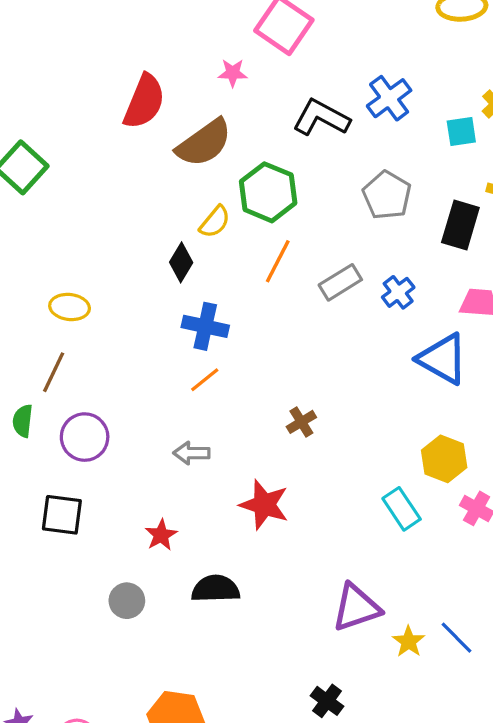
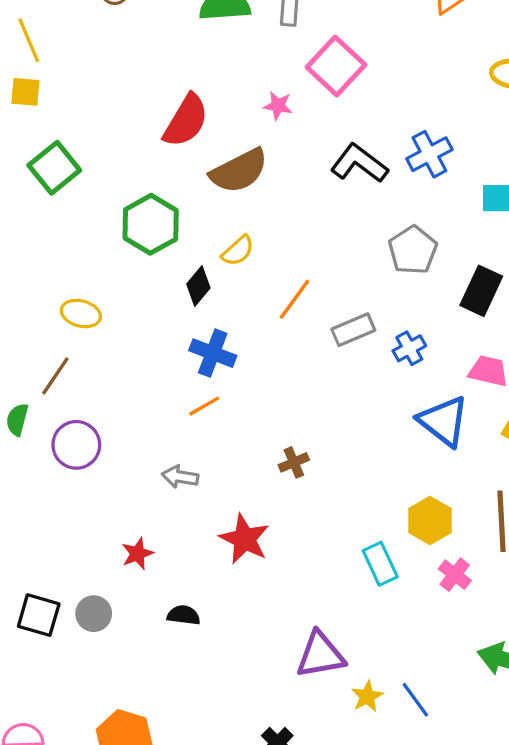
green hexagon: (268, 192) -> (151, 224), moved
black square: (62, 515) -> (39, 615), moved
black semicircle: (216, 589) -> (184, 615), size x0.7

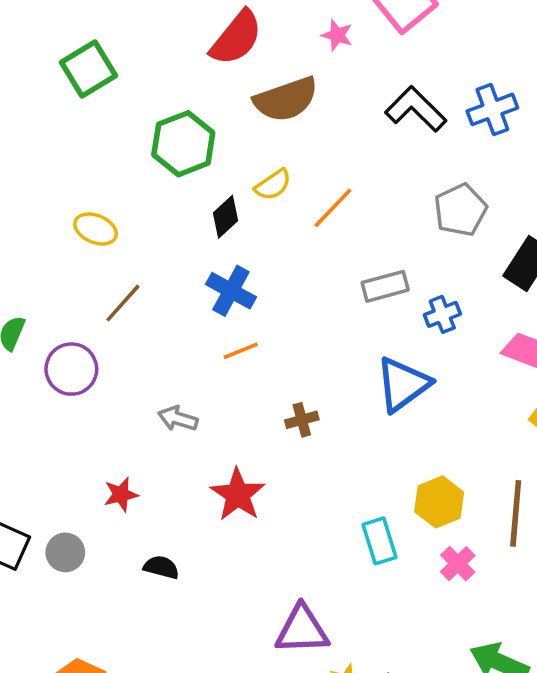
orange line: (294, 299) -> (333, 208), moved
brown line: (55, 376) -> (123, 303), moved
orange line: (204, 406) -> (241, 351), moved
blue triangle: (443, 421) -> (403, 384), moved, turned 38

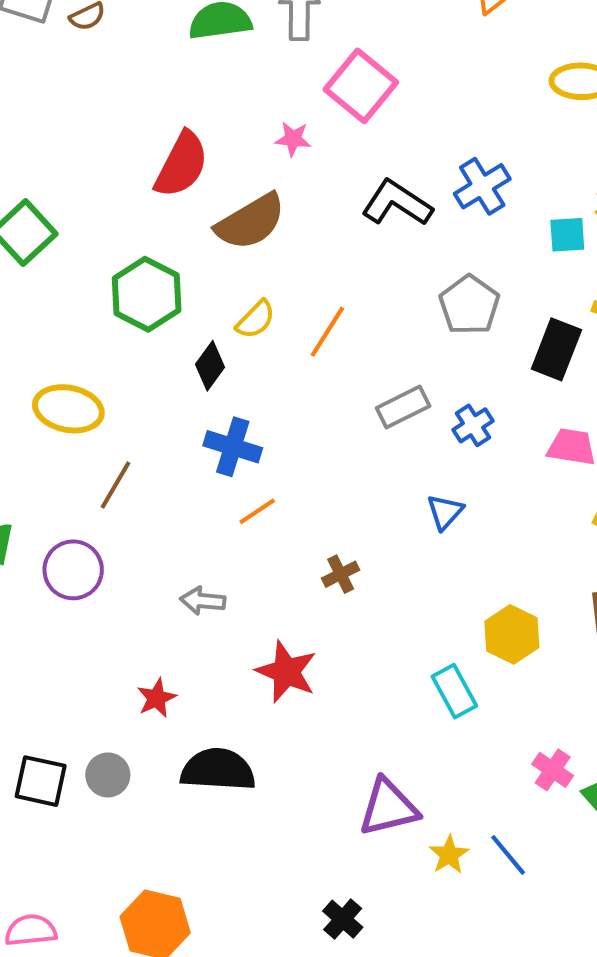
yellow ellipse: (96, 229) -> (68, 409), size x1.4
blue triangle: (403, 384) -> (445, 512), size x0.6
pink cross: (458, 564) -> (553, 770), moved
black semicircle: (161, 567) -> (218, 770), size x1.8

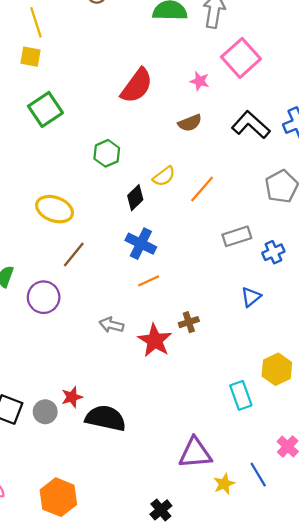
brown semicircle: (251, 222) -> (190, 123), moved, size x0.6
green hexagon: (147, 294) -> (107, 153), size x0.7
red star: (286, 672) -> (155, 340), moved
red star: (157, 698) -> (72, 397), moved
blue line: (508, 855) -> (258, 475), moved

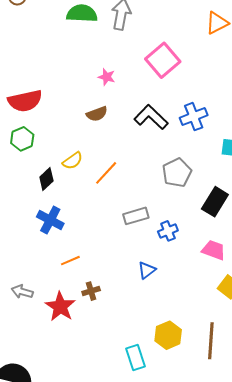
pink square: (241, 58) -> (163, 60), moved
red semicircle: (137, 86) -> (25, 101), moved, turned 40
orange line: (149, 281) -> (70, 261), moved

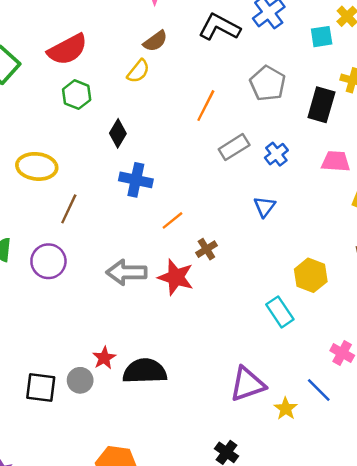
yellow semicircle: (73, 161) -> (138, 71), moved
orange line: (106, 173) -> (206, 106), moved
gray arrow: (22, 292) -> (126, 272), size x1.5

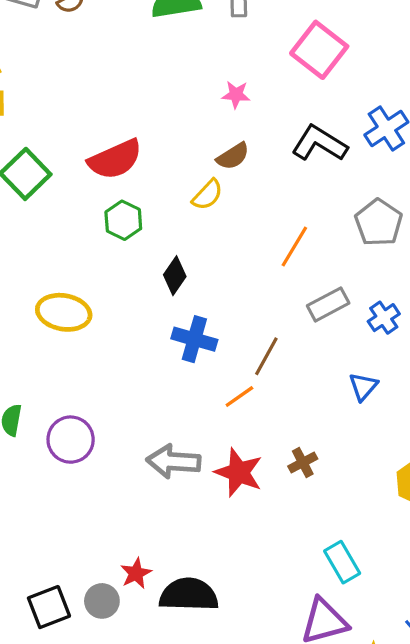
brown line: (69, 209) -> (266, 356), moved
brown cross: (206, 249) -> (303, 462), moved
cyan rectangle: (280, 312) -> (342, 562), moved
black square: (41, 388) -> (49, 607), turned -32

